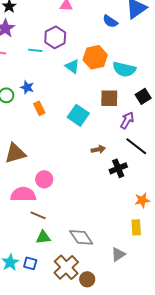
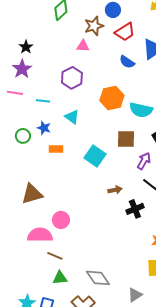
cyan line: (35, 50) -> (43, 101), moved
cyan triangle: (72, 66) -> (72, 117), moved
orange rectangle: (39, 108) -> (56, 149), turned -64

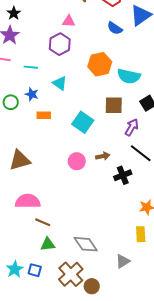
pink triangle: (83, 46) -> (69, 21), moved
pink circle: (61, 220) -> (77, 161), moved

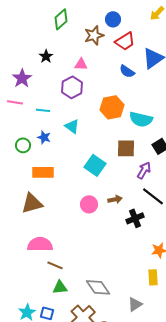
black star: (14, 13) -> (46, 56), moved
orange rectangle: (44, 115) -> (43, 172), moved, size x1.5

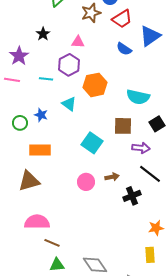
orange hexagon: (112, 107) -> (95, 85), moved
cyan line: (43, 110) -> (46, 79), moved
purple arrow: (144, 170) -> (141, 148), turned 66

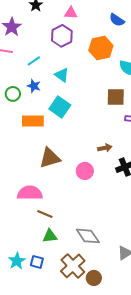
cyan line: (46, 79) -> (34, 61), moved, turned -40
orange hexagon: (95, 85) -> (101, 48), moved
cyan square: (92, 143) -> (60, 107), moved
brown triangle: (29, 181) -> (50, 158), moved
pink circle: (86, 182) -> (85, 171), moved

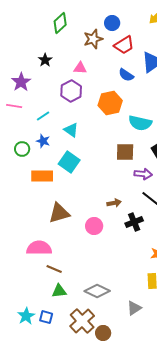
gray diamond: (88, 236) -> (97, 291), turned -30

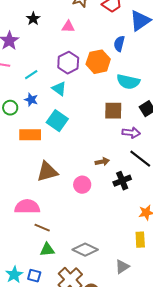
blue semicircle: (126, 75) -> (119, 44), moved, turned 70
purple hexagon: (71, 91) -> (68, 63), moved

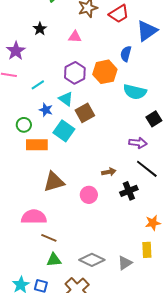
blue star: (31, 100) -> (46, 110), moved
green circle: (10, 108) -> (24, 125), moved
brown square: (113, 111) -> (85, 113), moved, turned -30
gray triangle: (122, 267) -> (125, 263), moved

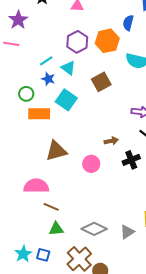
cyan line: (38, 85) -> (46, 61), moved
brown square: (85, 113) -> (101, 82), moved

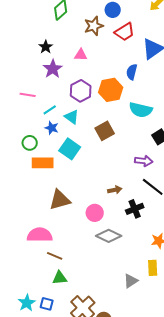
purple star: (18, 20) -> (53, 69), moved
pink line: (11, 44) -> (28, 95), moved
gray diamond: (94, 229) -> (109, 236), moved

